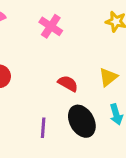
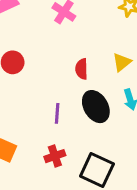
red semicircle: (68, 83) -> (82, 69), turned -120

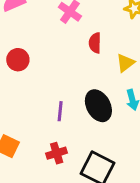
red semicircle: (82, 69) -> (95, 43), moved

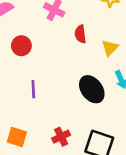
red circle: (18, 60) -> (21, 46), moved
purple line: (60, 111) -> (33, 89), moved

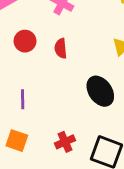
red semicircle: (80, 34) -> (61, 48), moved
purple line: (33, 89) -> (23, 99), moved

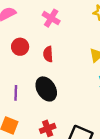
black ellipse: (100, 91) -> (46, 89), moved

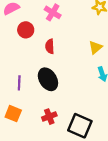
red circle: (20, 47) -> (26, 30), moved

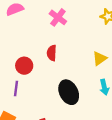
red circle: (26, 30) -> (24, 66), moved
black ellipse: (48, 79) -> (69, 92), moved

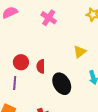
red semicircle: (52, 53) -> (41, 66), moved
yellow triangle: (100, 58) -> (80, 52), moved

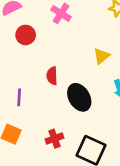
red circle: (21, 62) -> (26, 35), moved

